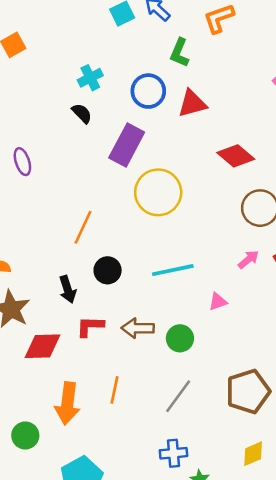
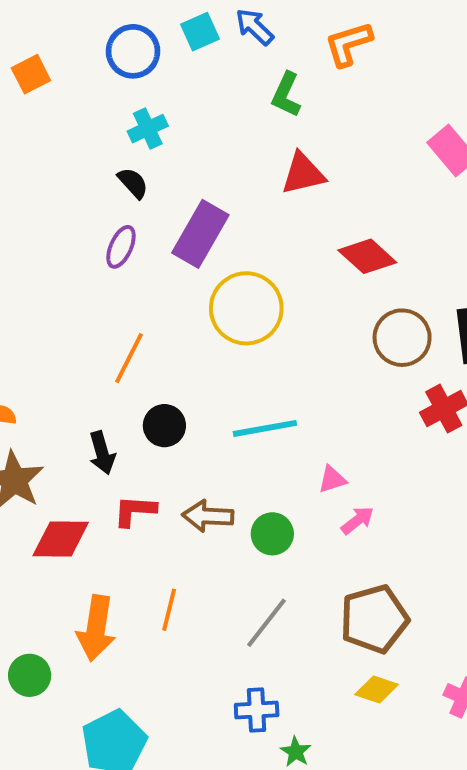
blue circle: (148, 91) -> (133, 51), moved
purple ellipse: (22, 162) -> (121, 247), moved, turned 40
pink arrow: (248, 259) -> (358, 520), moved
yellow diamond: (253, 454) -> (377, 690), moved, turned 40

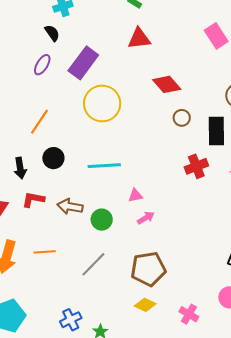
brown circle: (402, 338) -> (182, 118), moved, size x0.6
orange line: (169, 610) -> (45, 252), turned 65
blue cross: (257, 710) -> (71, 320), moved, turned -30

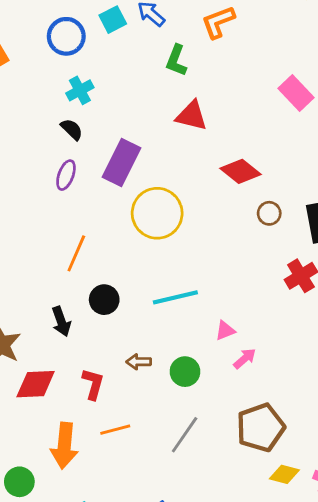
red triangle: (139, 39) -> (192, 116), turned 30
red L-shape: (33, 199) -> (93, 384), moved, turned 105
brown arrow: (70, 207) -> (139, 362), size x0.7
yellow diamond: (145, 305) -> (284, 474), moved

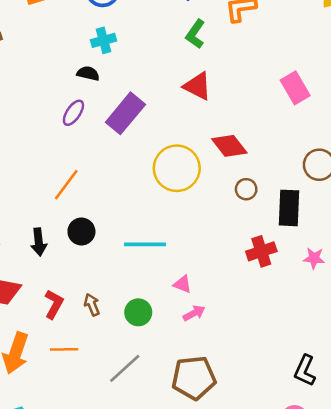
black semicircle: (72, 129) -> (88, 73), turned -45
yellow circle: (157, 213) -> (177, 168), moved
pink triangle: (225, 331) -> (182, 284), turned 30
brown arrow: (139, 362) -> (92, 305), moved, turned 55

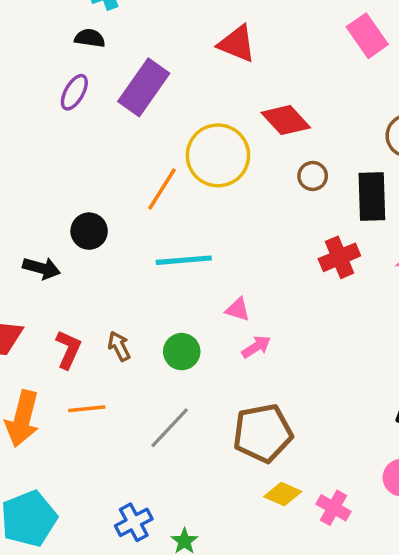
orange line: (66, 185) -> (162, 189), moved
black circle: (81, 232) -> (89, 231), moved
black arrow: (39, 242) -> (42, 268), turned -64

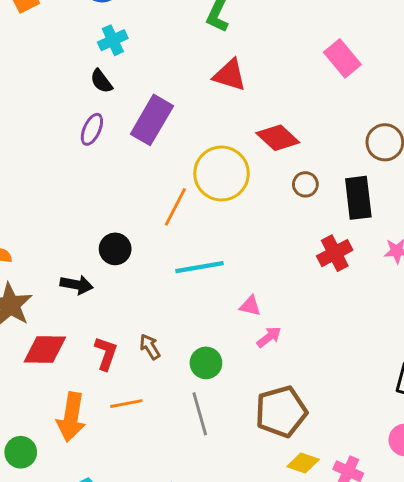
black semicircle: (90, 38) -> (101, 81), turned -130
green circle: (182, 352) -> (206, 363), moved
gray line: (170, 428) -> (200, 414), turned -54

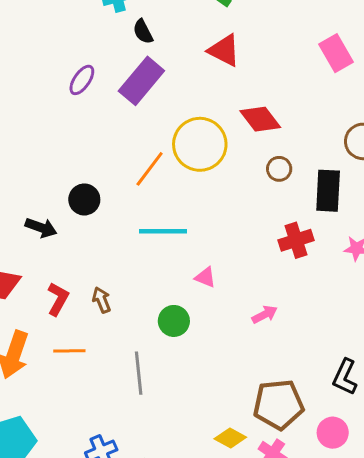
black semicircle: (101, 81) -> (143, 32), moved
pink arrow: (269, 337) -> (265, 315), moved
green circle: (206, 363) -> (174, 321), moved
brown pentagon: (281, 412) -> (278, 404), moved

